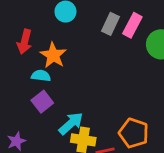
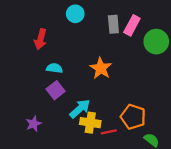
gray rectangle: (111, 24) -> (113, 24), turned -30
orange star: (53, 55) -> (101, 68), moved

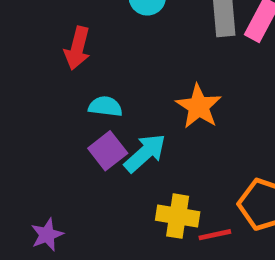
cyan arrow: (80, 109) -> (145, 153), moved
purple star: (34, 124) -> (47, 235), moved

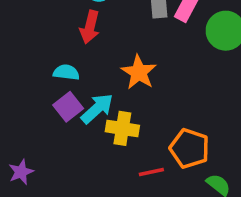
red arrow: (77, 48) -> (90, 27), moved
yellow cross: (178, 216) -> (122, 128), moved

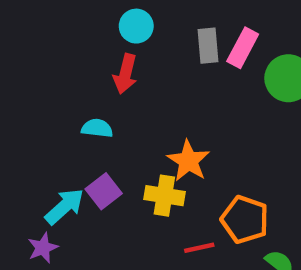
orange star: (139, 72) -> (188, 161), moved
purple square: (68, 107) -> (104, 191), moved
cyan arrow: (97, 109) -> (65, 206), moved

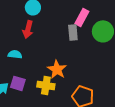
gray rectangle: (208, 46) -> (73, 32), moved
purple square: (104, 191) -> (18, 83), turned -35

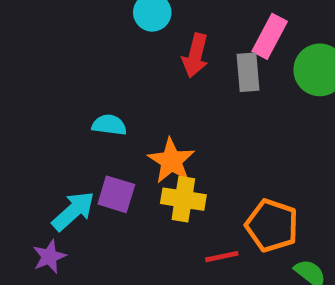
red arrow: (28, 29) -> (195, 56), moved
orange star: (57, 69) -> (171, 161), moved

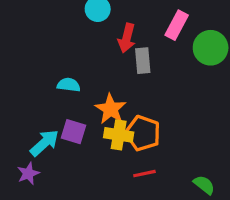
gray rectangle: (248, 72) -> (143, 61), moved
orange pentagon: (272, 225) -> (143, 133), moved

